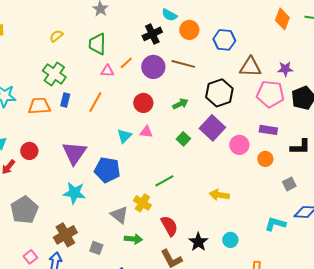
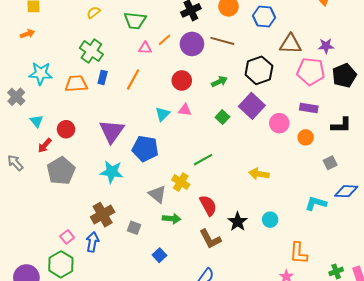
green trapezoid: (97, 44) -> (135, 21), turned -85
gray pentagon: (24, 210) -> (61, 171), moved

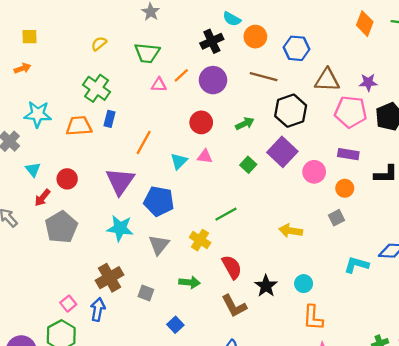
brown line: (222, 41) -> (264, 77), moved
orange line: (133, 79) -> (144, 142), moved
gray square: (330, 163) -> (337, 218), moved
gray triangle: (157, 194) -> (159, 245), moved, turned 30
orange L-shape: (299, 253) -> (313, 318), moved

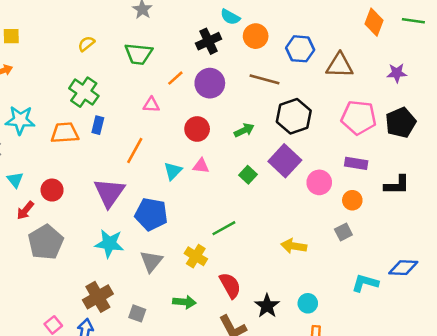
brown triangle: (327, 80) -> (340, 65), moved
purple star: (368, 82) -> (397, 73), moved
pink triangle: (159, 85) -> (151, 105), moved

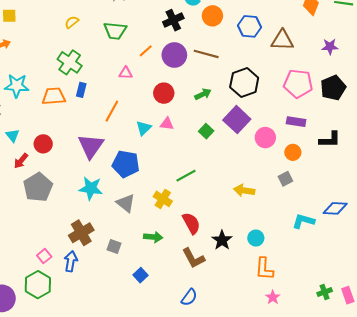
brown line: (265, 79) -> (206, 54), moved
gray triangle: (151, 261) -> (126, 203), turned -30

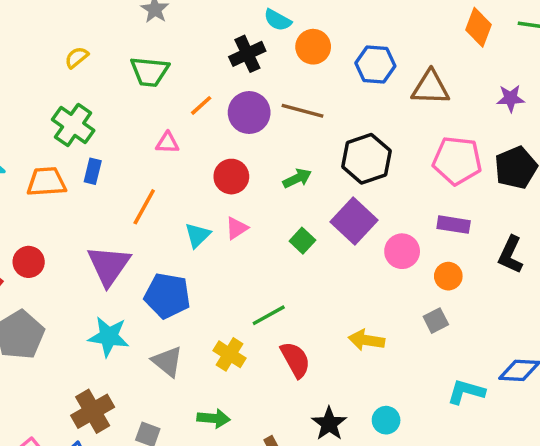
pink triangle: (167, 124) -> (237, 228), turned -40
black L-shape: (330, 140) -> (511, 255), turned 115
red semicircle: (191, 223) -> (295, 360), moved

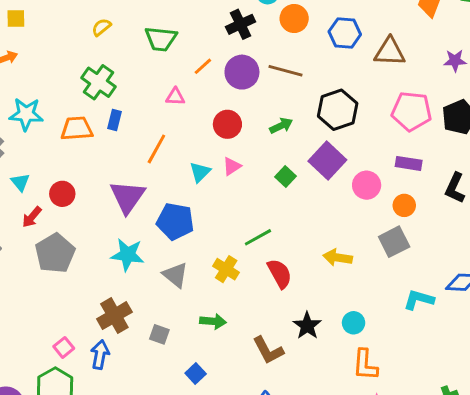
gray square: (436, 321) -> (394, 242), size x1.5

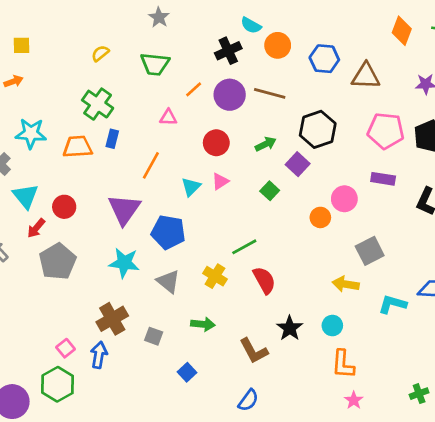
purple square: (327, 160) -> (298, 164), moved, size x0.7
cyan triangle: (20, 182) -> (26, 196), size x1.5
orange circle: (404, 205) -> (320, 217), moved
yellow arrow: (338, 258) -> (346, 284), moved

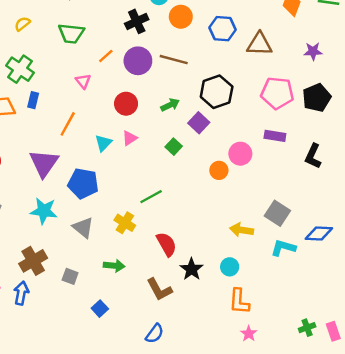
pink triangle: (168, 117) -> (83, 81), turned 49
gray square: (370, 251) -> (277, 213), moved, turned -30
red semicircle: (264, 280) -> (167, 244), moved

